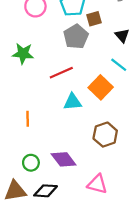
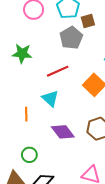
cyan triangle: (73, 102) -> (50, 98), moved, turned 48
purple diamond: (64, 159) -> (63, 132), moved

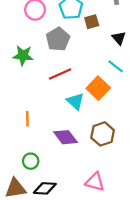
gray pentagon: (71, 38) -> (58, 39), moved
cyan triangle: (50, 98) -> (75, 101), moved

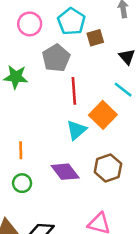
red line: (60, 74) -> (74, 91), moved, turned -70
cyan triangle: (75, 101) -> (76, 130), turned 36
green circle: (31, 161) -> (22, 183), moved

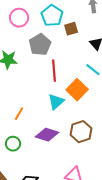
orange line: (21, 150) -> (19, 114), moved, turned 32
purple diamond: (65, 172) -> (47, 135), turned -35

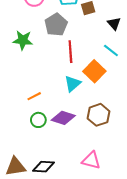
orange line: (19, 114) -> (34, 96), turned 32
green circle: (13, 144) -> (38, 120), moved

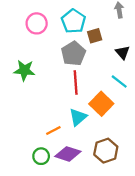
gray pentagon: (56, 25) -> (73, 54), moved
orange line: (34, 96) -> (53, 131), moved

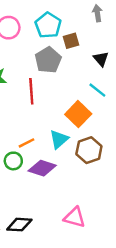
red line: (76, 83) -> (31, 91), moved
cyan triangle: (78, 117) -> (59, 139), moved
brown hexagon: (106, 151) -> (89, 150), moved
green circle: (41, 156) -> (13, 161), moved

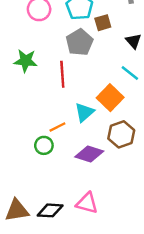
cyan triangle: (59, 139) -> (84, 112), moved
purple diamond: (42, 168) -> (89, 154), moved
pink triangle: (75, 217) -> (87, 203), moved

